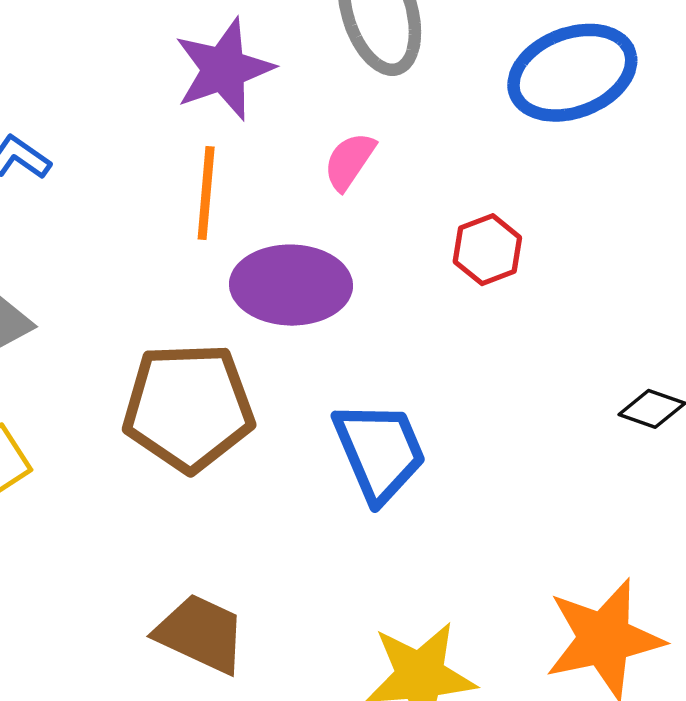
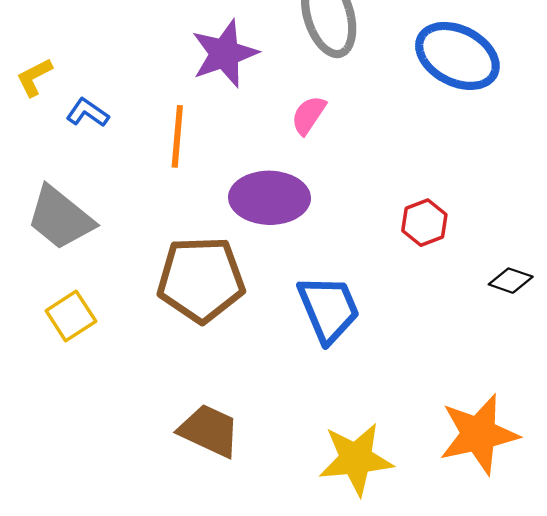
blue ellipse: (572, 73) -> (457, 56), turned 48
orange line: (206, 193) -> (177, 136), moved
red hexagon: (487, 250) -> (424, 223), moved

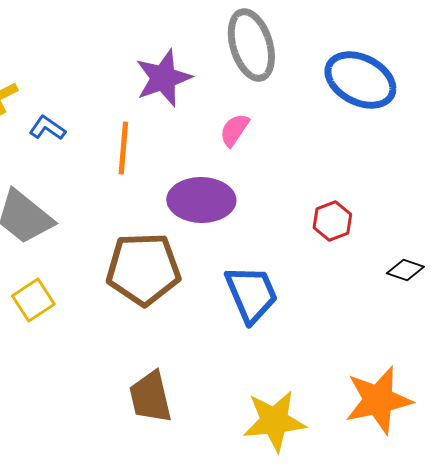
brown trapezoid: (209, 431) -> (150, 397), turned -128

